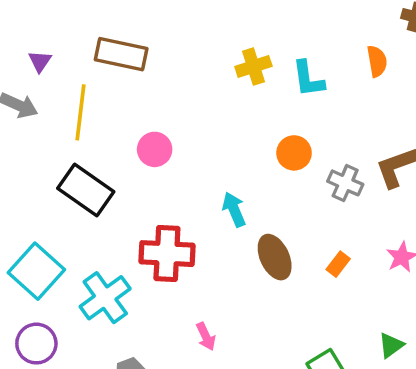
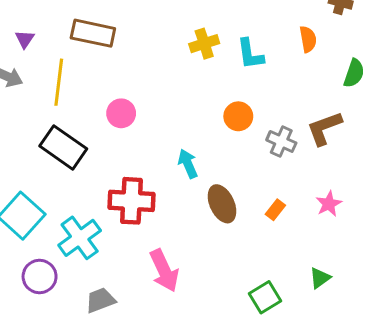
pink arrow: (206, 336) -> (164, 271), size x1.8
purple circle: (36, 344) -> (40, 276), moved

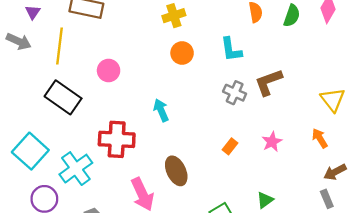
cyan L-shape: (250, 54) -> (231, 49), moved
green semicircle: (354, 73) -> (292, 16), moved
orange circle: (238, 116) -> (182, 53), moved
brown ellipse: (222, 204) -> (176, 171), moved

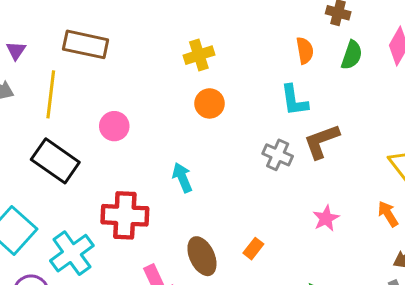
cyan L-shape: (231, 49) -> (294, 100), moved
orange rectangle: (230, 146) -> (253, 249), moved

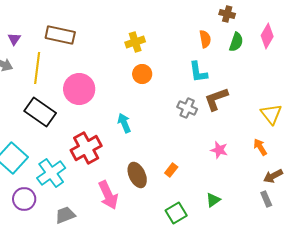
pink circle: (114, 126) -> (79, 89), size x1.6
red cross: (125, 215) -> (86, 148), turned -32
pink star: (326, 218) -> (219, 150), turned -30

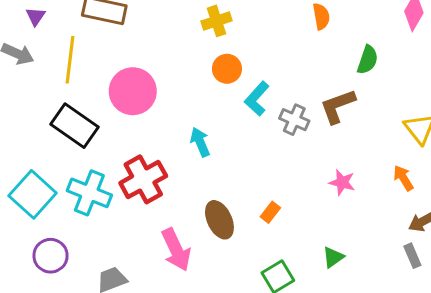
green semicircle: (236, 42) -> (368, 60), moved
cyan L-shape: (198, 72) -> (257, 99), moved, turned 50
cyan cross: (51, 173) -> (89, 193), moved, turned -32

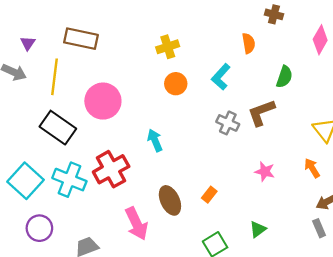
cyan L-shape: (257, 99) -> (221, 77), moved

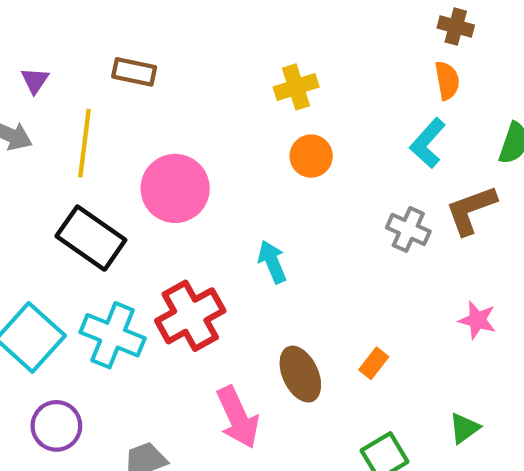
brown cross: (274, 14) -> (456, 27), moved
brown rectangle: (81, 39) -> (134, 72), size x0.7
cyan L-shape: (221, 77) -> (428, 143), moved

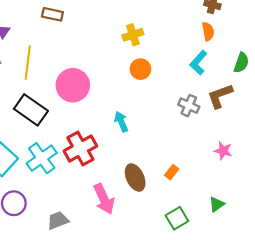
brown rectangle: (134, 72) -> (52, 14), moved
cyan cross: (113, 335) -> (42, 158), turned 32

